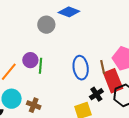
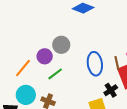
gray circle: (46, 25) -> (61, 45), moved
green line: (41, 66) -> (55, 74), moved, turned 49

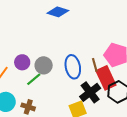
gray circle: (61, 45) -> (44, 65), moved
black cross: (111, 90) -> (90, 92), size x1.5

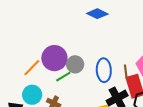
purple circle: (22, 62) -> (54, 58), size x1.6

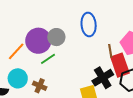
gray circle: (75, 64) -> (56, 37), moved
blue ellipse: (104, 70) -> (89, 25), moved

